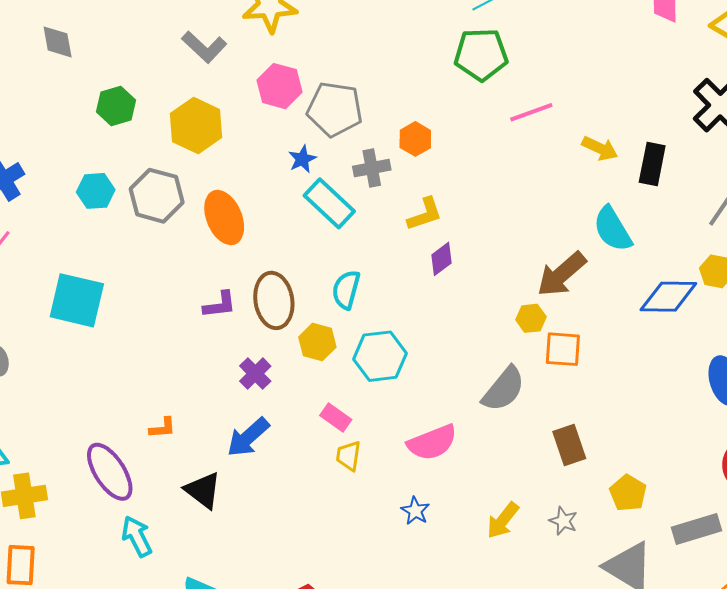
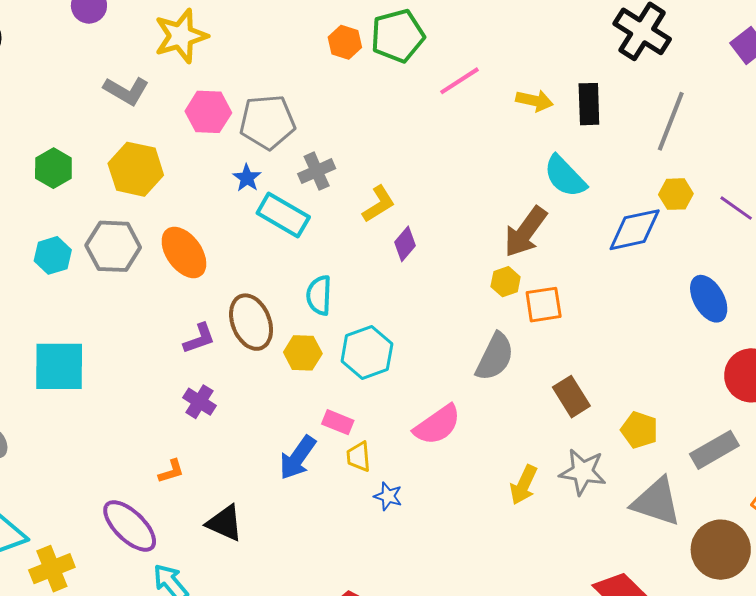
orange hexagon: (415, 139) -> (345, 42), moved
purple cross: (255, 374) -> (200, 402), moved
blue arrow: (248, 437) -> (298, 458), moved
blue star: (415, 511) -> (388, 496), moved
gray star: (563, 521) -> (583, 472), size x1.6

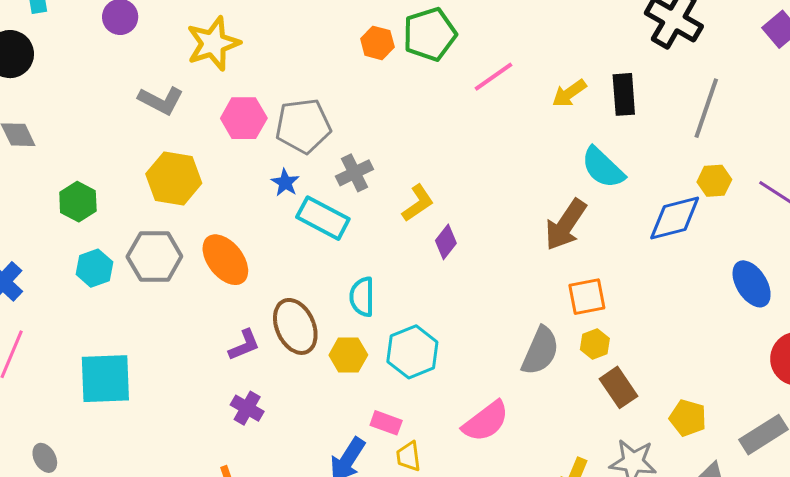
yellow arrow: (534, 101) -> (569, 93), turned 135
green hexagon: (53, 168) -> (78, 202), moved
yellow hexagon: (506, 282) -> (595, 344), moved

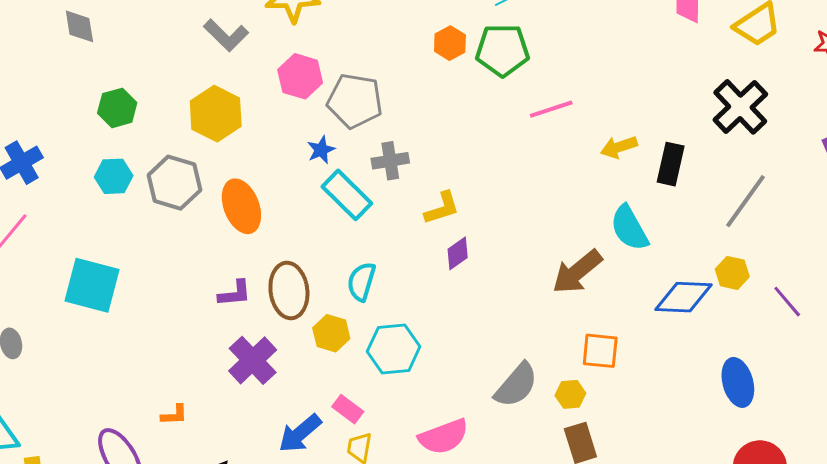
orange square: (587, 297) -> (600, 351), moved
purple cross: (247, 408) -> (253, 360), moved, size x1.5

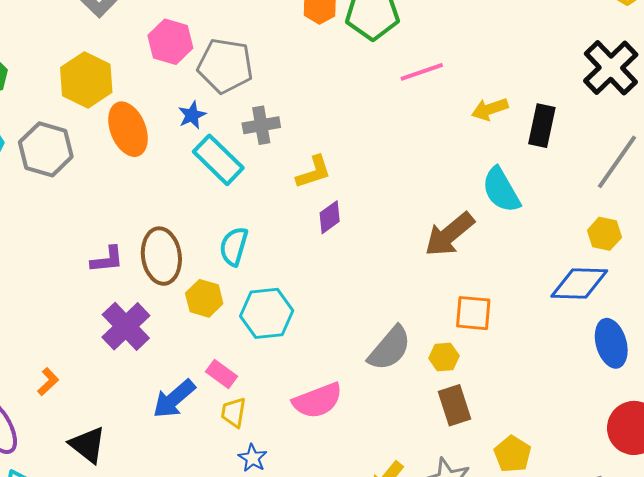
orange ellipse: (241, 206) -> (128, 129), moved
blue diamond: (683, 297) -> (579, 283), moved
orange L-shape: (174, 415) -> (48, 382), turned -40

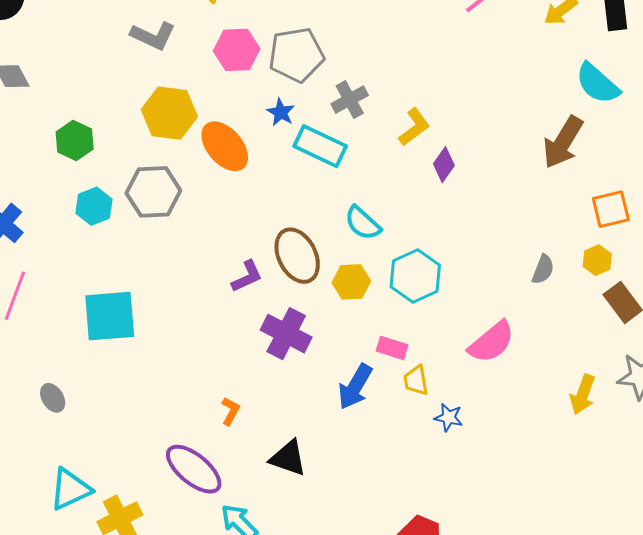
cyan semicircle: (234, 246) -> (363, 223), turned -45
gray semicircle: (390, 348) -> (543, 269), size x0.6

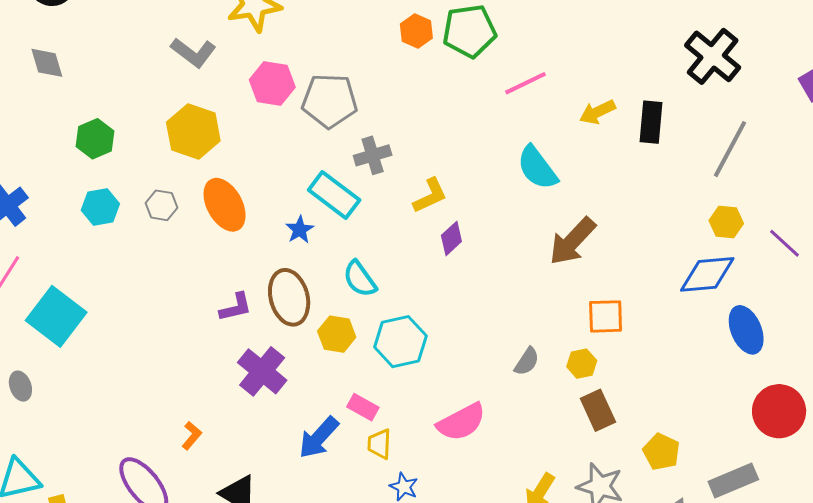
cyan semicircle: (597, 84) -> (537, 168), moved
blue star: (281, 112) -> (300, 230), moved
orange ellipse: (225, 146) -> (225, 205), moved
gray hexagon: (153, 192) -> (161, 205), size x0.6
cyan square: (110, 316) -> (56, 316), moved, turned 30

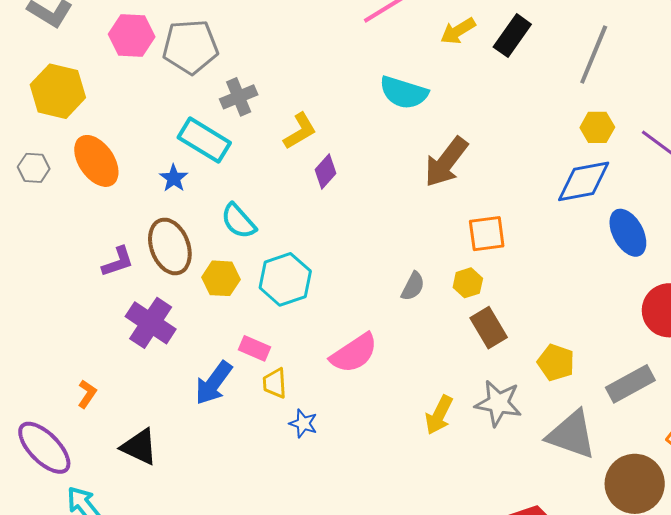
black rectangle: (651, 122) -> (512, 36), turned 36
cyan semicircle: (537, 168) -> (404, 93), turned -30

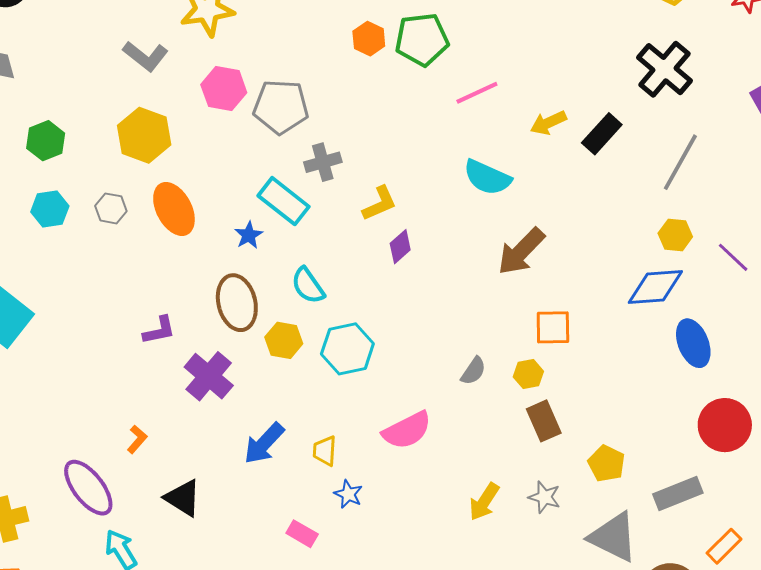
purple L-shape: (118, 262) -> (159, 330), moved
pink rectangle: (254, 348) -> (302, 534), moved
gray star: (498, 403) -> (544, 497), size x0.7

